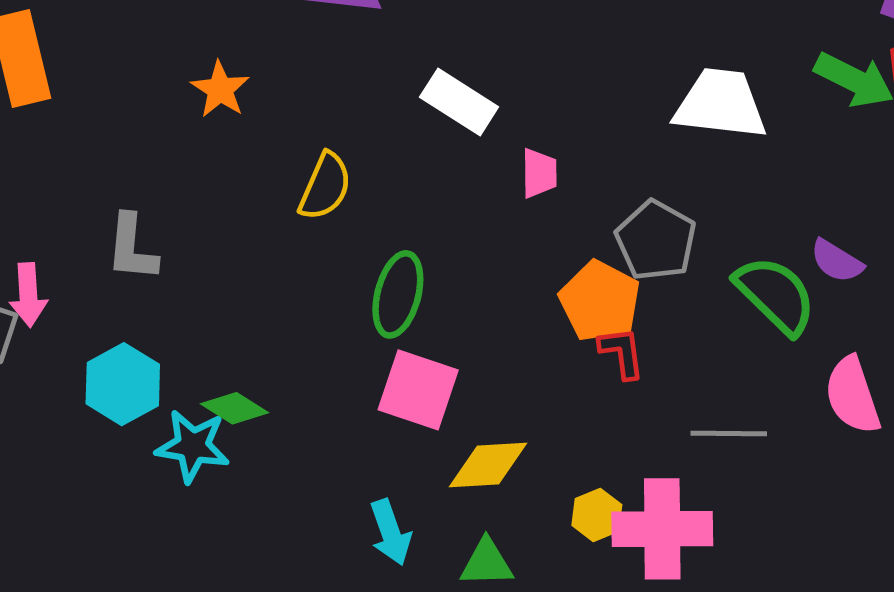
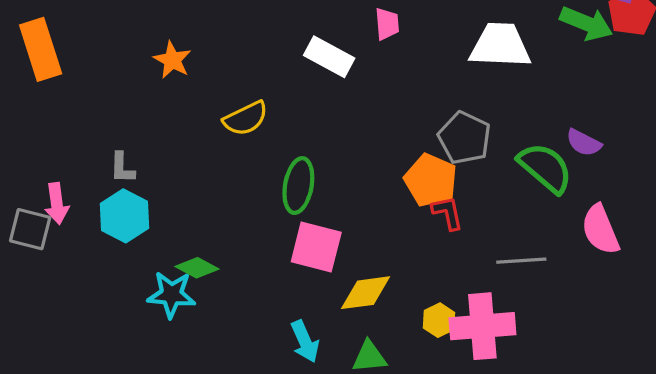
pink trapezoid: (539, 173) -> (387, 24), moved
yellow semicircle: (325, 186) -> (246, 118), turned 45
gray L-shape: (132, 248) -> (122, 168), size x0.7
cyan hexagon: (123, 384) -> (124, 216), moved

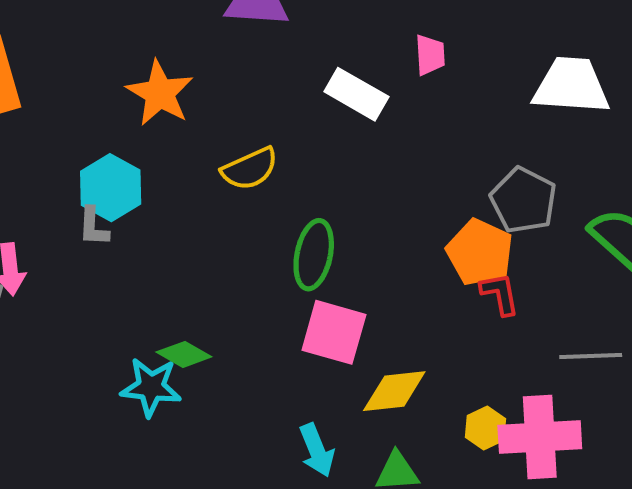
orange star: (172, 60) -> (160, 93), size x1.4
cyan hexagon: (124, 216) -> (111, 188), moved

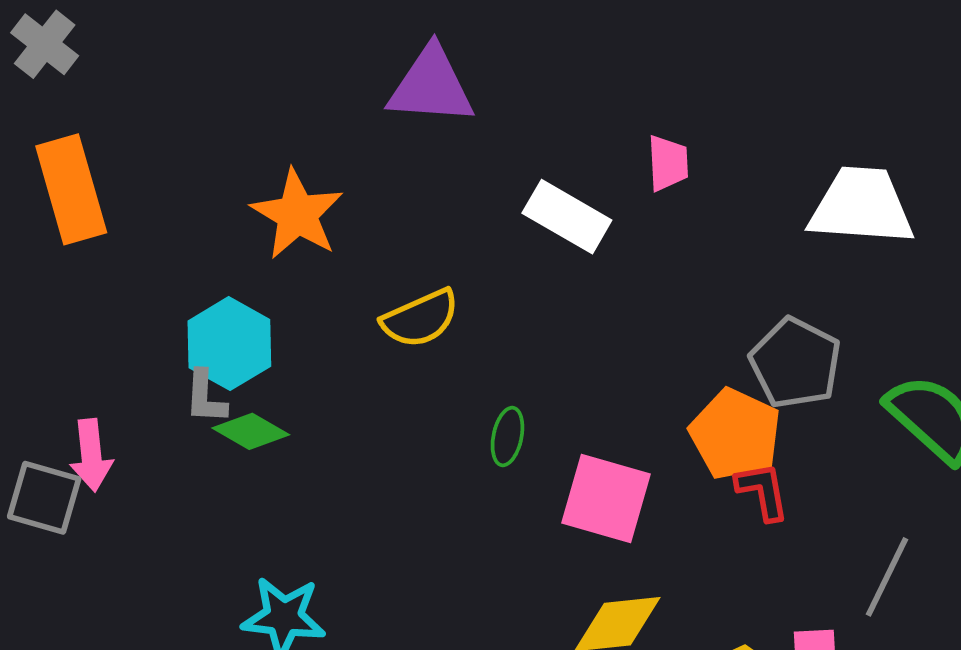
green ellipse: (314, 255) -> (507, 437), size x0.6
pink square: (334, 332) -> (606, 498), moved
green diamond: (184, 354) -> (251, 431), moved
gray line: (591, 356) -> (887, 577), turned -62

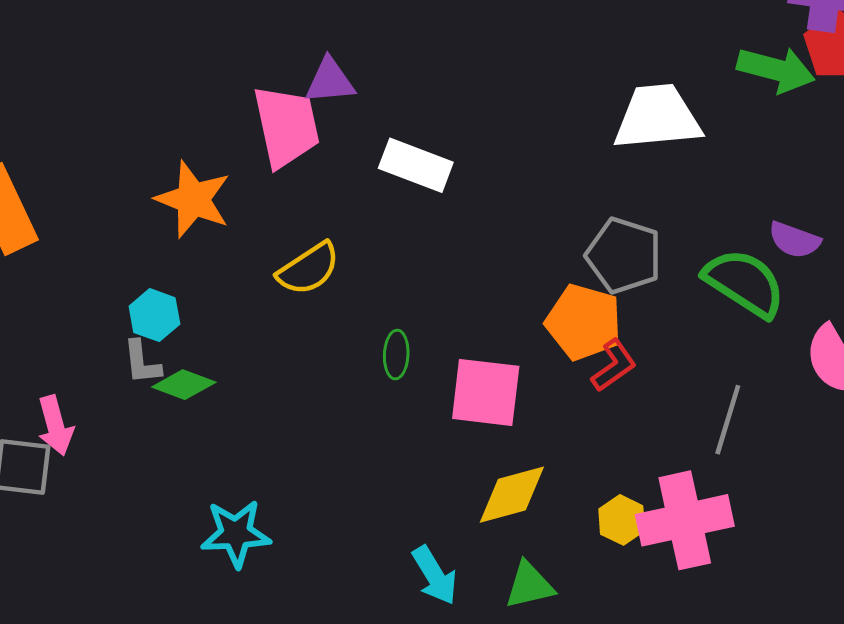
purple triangle: (431, 86) -> (330, 81), moved, size x0.7
pink trapezoid: (668, 163) -> (286, 126), moved, size x1.8
cyan hexagon: (229, 344) -> (154, 315), size x0.7
red L-shape: (763, 491) -> (614, 365), turned 74

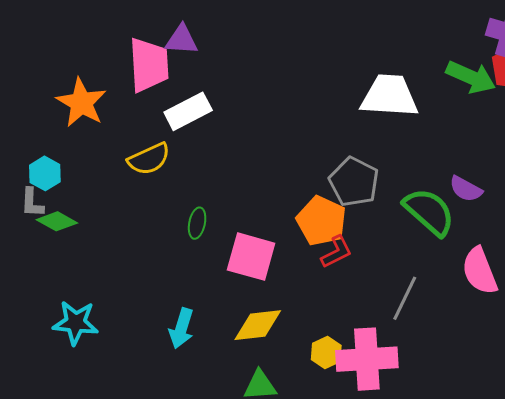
white rectangle: (416, 165) -> (188, 111), moved, turned -57
cyan arrow: (435, 575) -> (181, 328), moved, turned 39

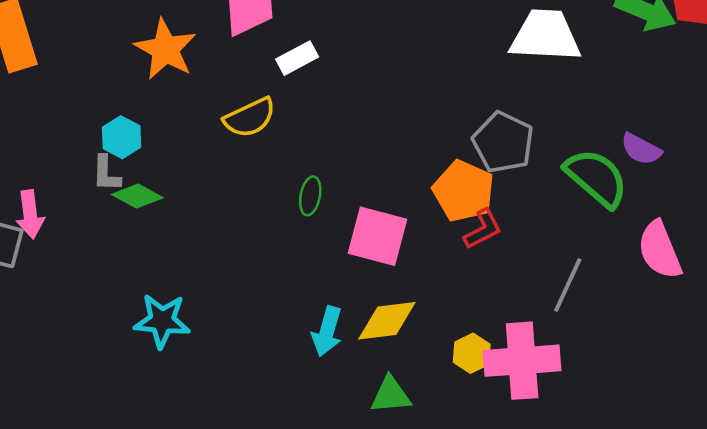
white rectangle: (188, 111) -> (297, 58), size x0.7
cyan arrow: (181, 328) -> (327, 331), moved

